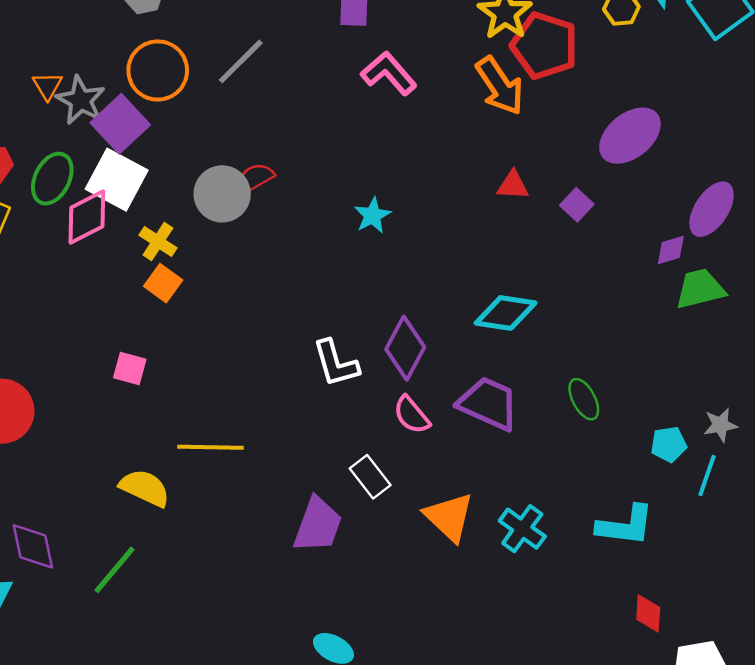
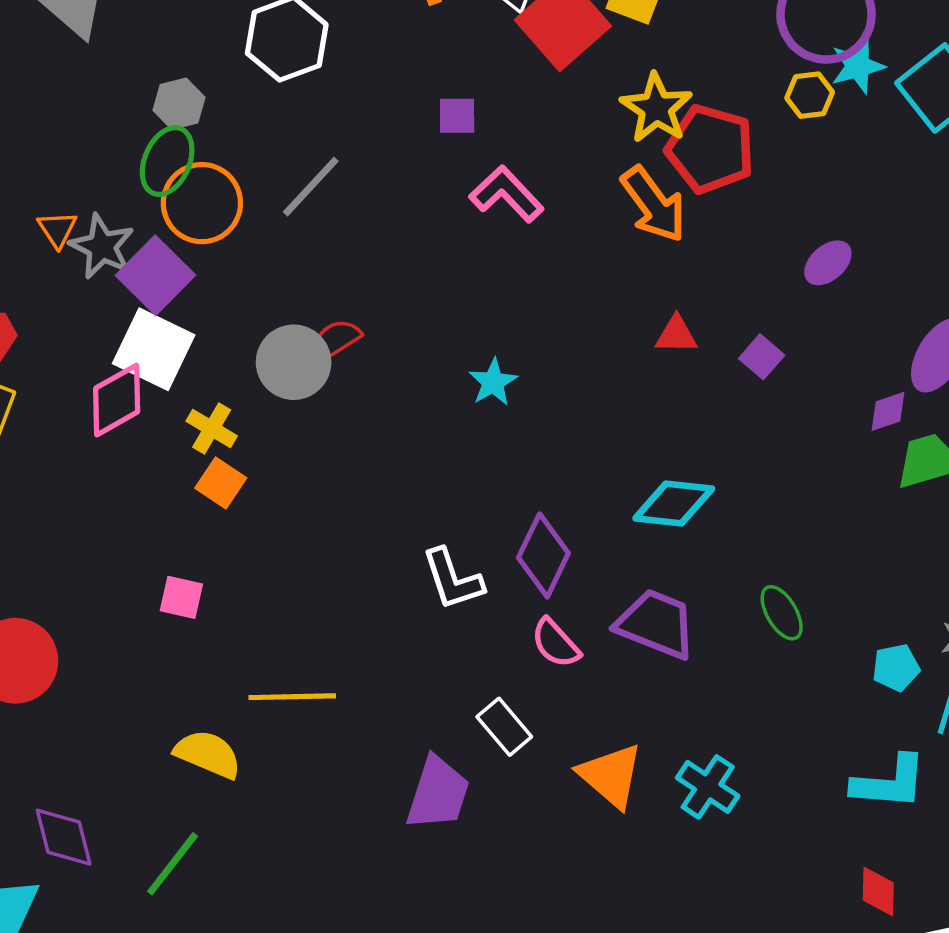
purple ellipse: (630, 136) -> (828, 263), size x0.6
green ellipse: (52, 179) -> (167, 161), moved
cyan L-shape: (625, 525) -> (889, 782), moved

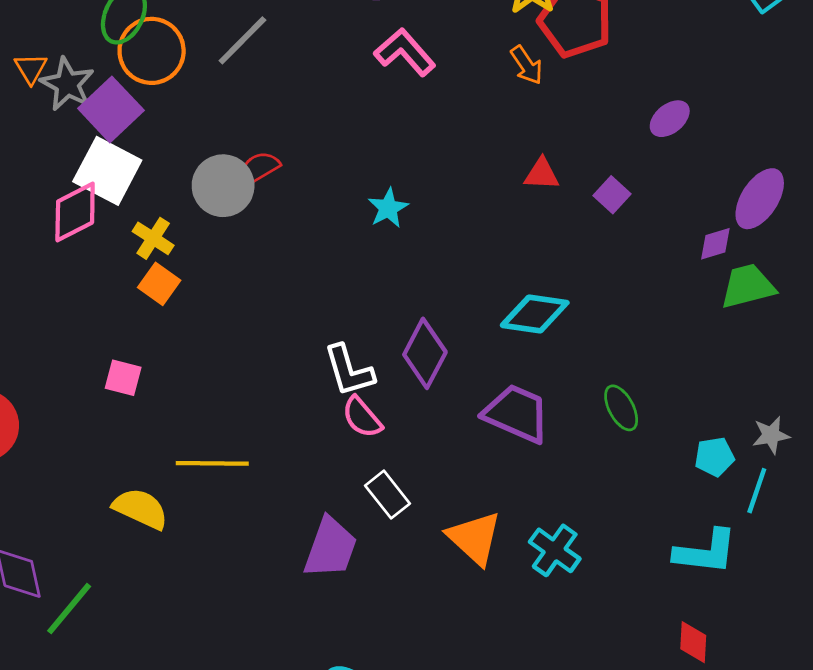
orange arrow: (654, 204) -> (527, 65), size x0.6
pink semicircle: (556, 643) -> (362, 417), moved
green line: (173, 864) -> (69, 609), moved

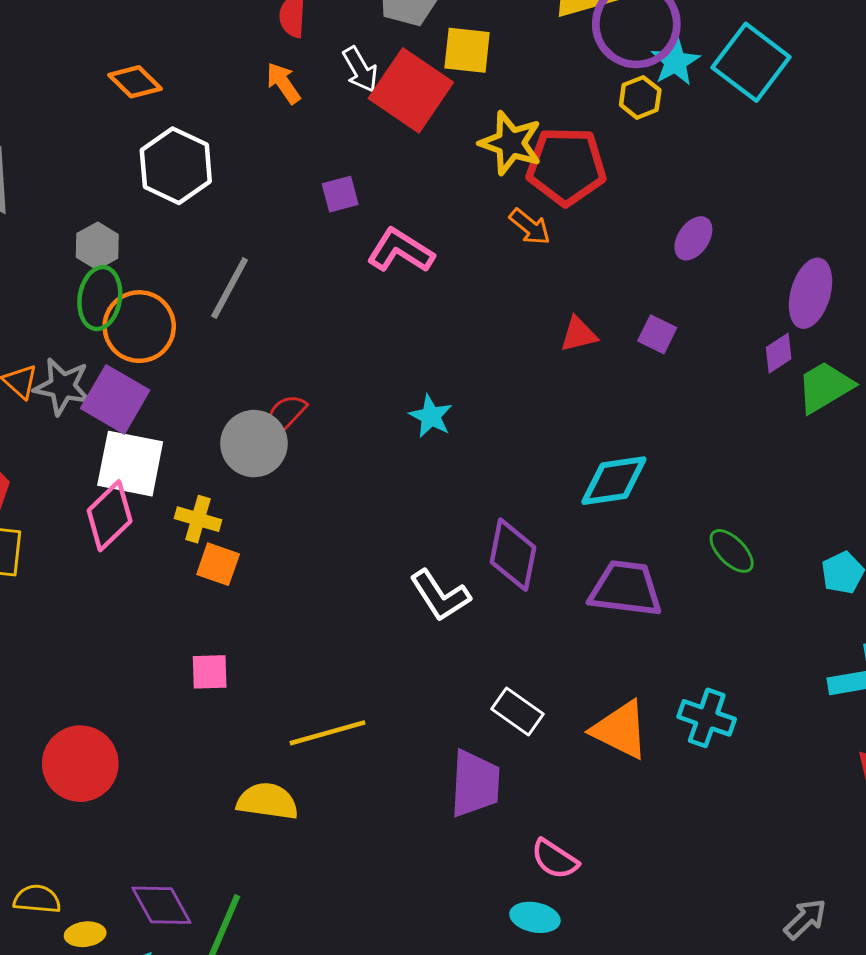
pink semicircle: (362, 417) -> (555, 859), moved

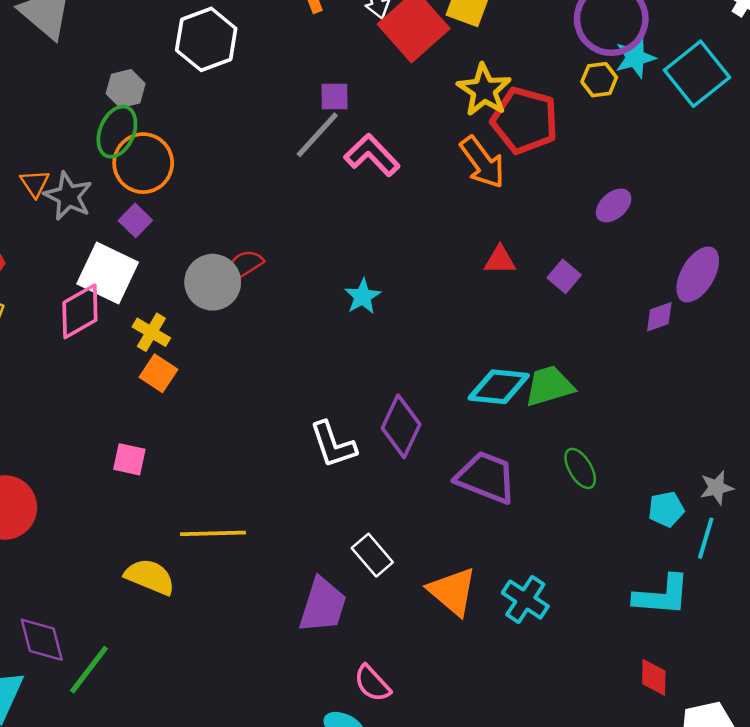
orange arrow: (530, 227) -> (482, 162), size x1.5
gray line: (230, 288) -> (317, 135), moved
green trapezoid: (825, 387) -> (549, 386), moved
purple square: (115, 399) -> (135, 220), moved, size x0.6

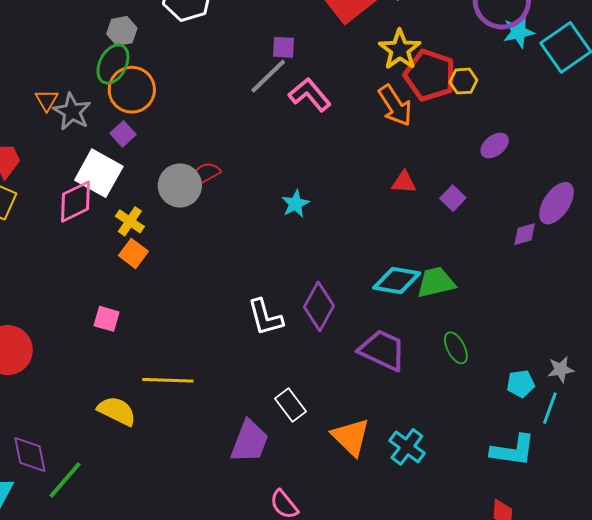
yellow hexagon: (599, 80) -> (463, 81), moved

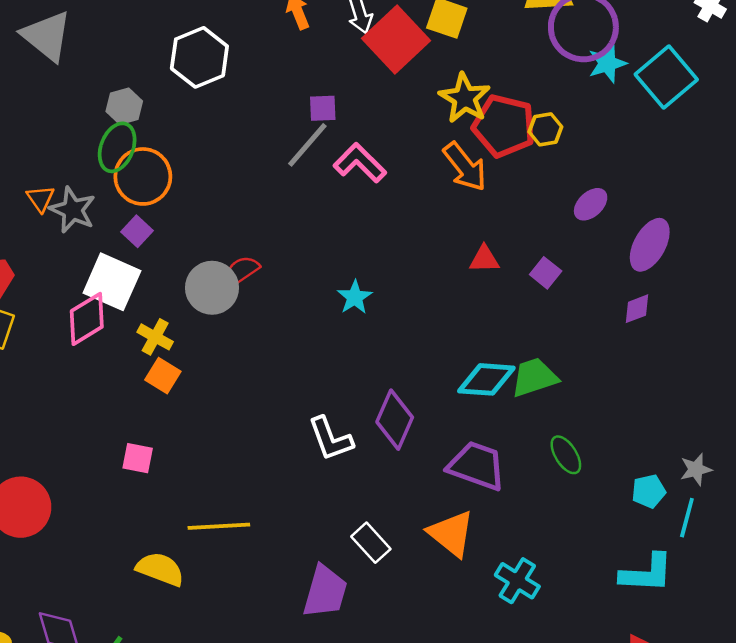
purple ellipse: (557, 203) -> (650, 245), moved
orange triangle: (351, 437) -> (451, 533), moved

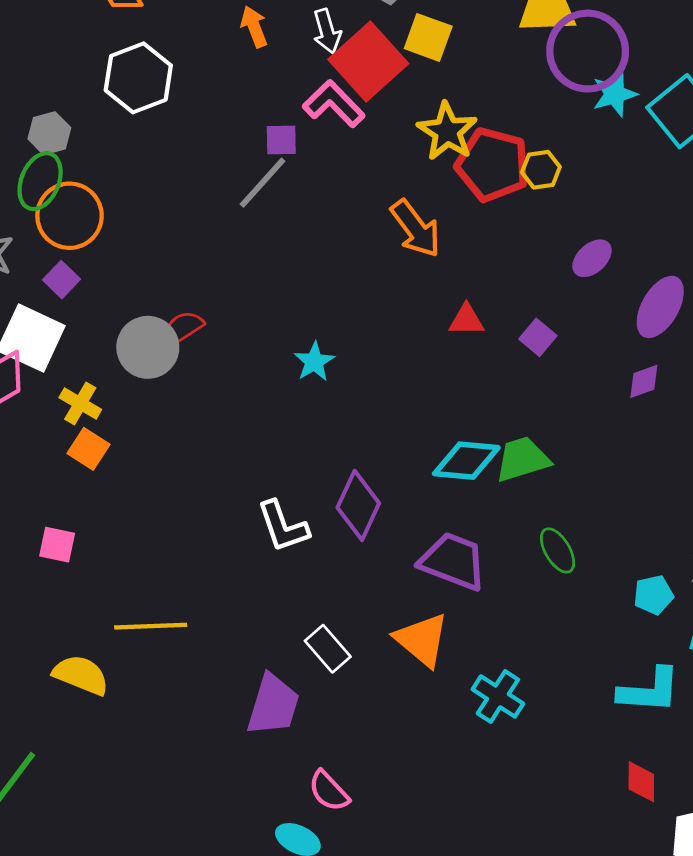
pink L-shape: (360, 163) -> (334, 104), moved
orange arrow: (465, 167) -> (416, 229), moved

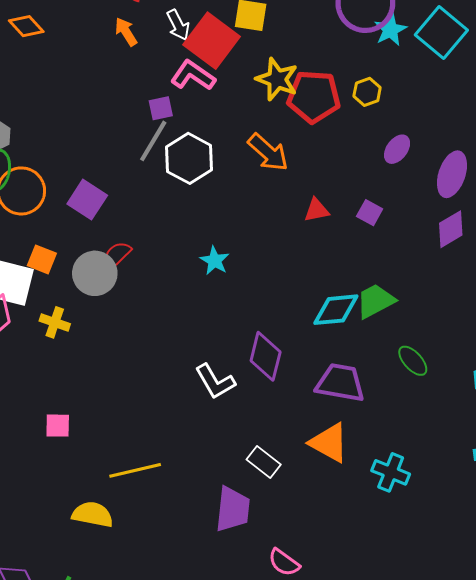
white hexagon: (138, 78) -> (189, 158), moved
yellow hexagon: (541, 170) -> (367, 92), moved
purple square: (61, 280) -> (87, 200), moved, size x1.5
purple diamond: (644, 381) -> (451, 229), size x1.4
orange square: (89, 449) -> (42, 259), moved

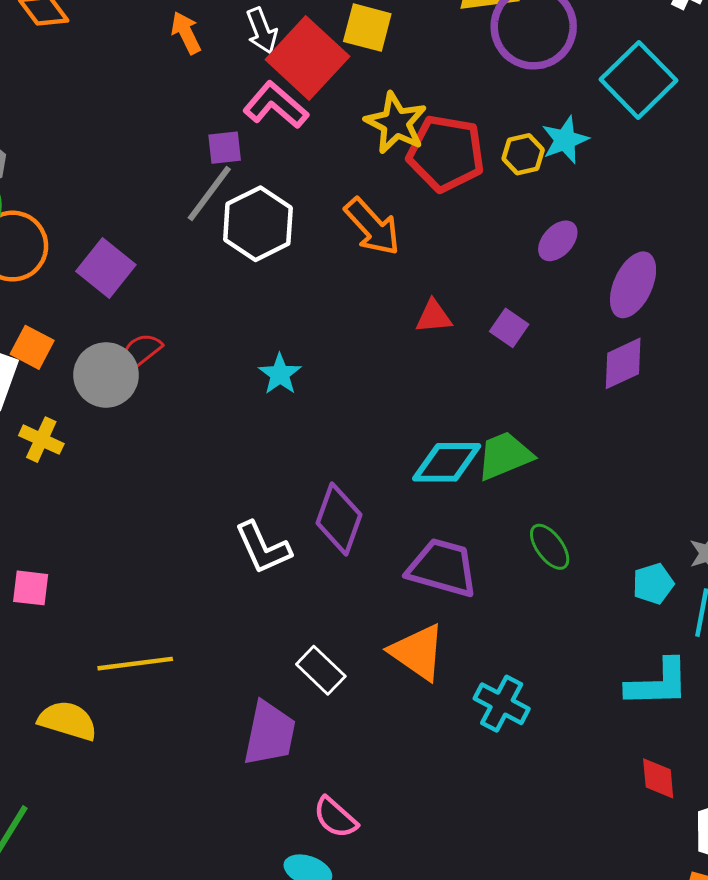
cyan star: (390, 30) -> (565, 140), moved

